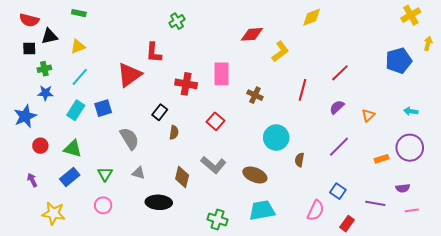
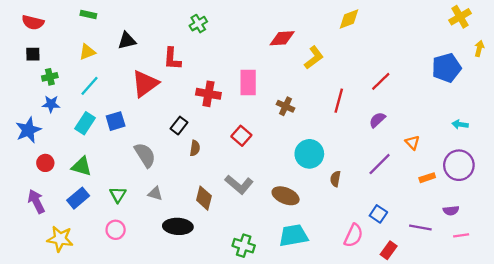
black triangle: (49, 36) -> (127, 41), moved
orange triangle: (368, 115) -> (412, 143), moved, turned -32
purple arrow: (32, 180) -> (36, 201), size x1.5

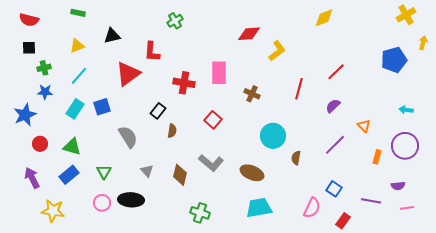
yellow diamond: (349, 19) -> (324, 18), moved
orange rectangle: (427, 178) -> (377, 157), turned -56
gray triangle: (155, 194) -> (147, 171), moved, turned 32
black ellipse: (178, 226) -> (131, 200), moved
green cross: (244, 246) -> (200, 213), moved

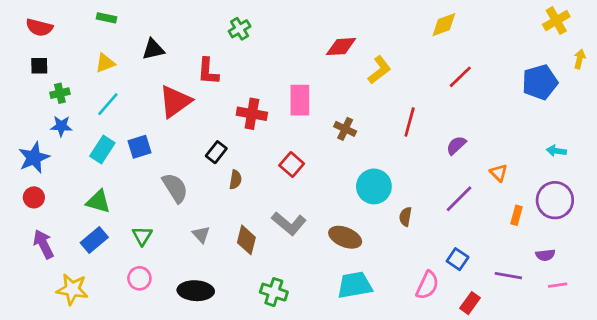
red line: (336, 72) -> (460, 77), moved
red circle: (40, 144) -> (34, 197), moved
black ellipse: (131, 200) -> (196, 291), moved

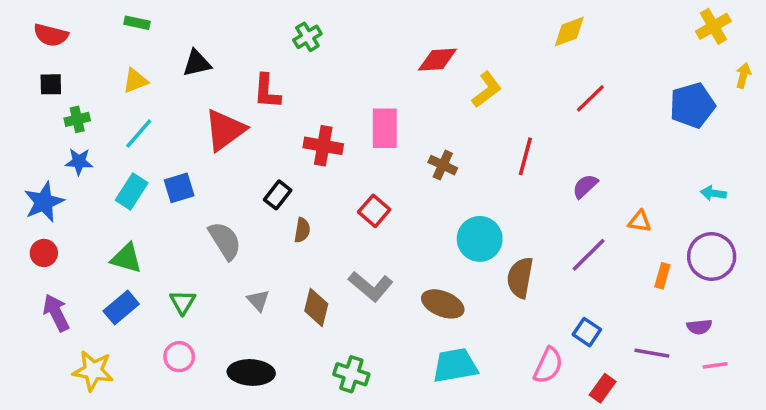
orange triangle: (499, 173) -> (640, 221), turned -36
brown semicircle: (405, 217) -> (520, 278), size x1.6

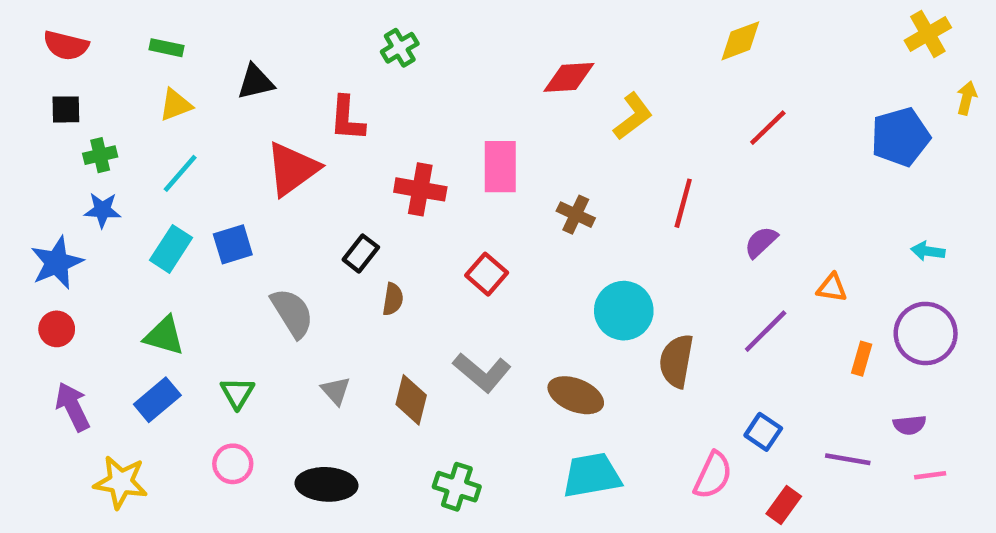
green rectangle: (137, 23) -> (166, 48), moved

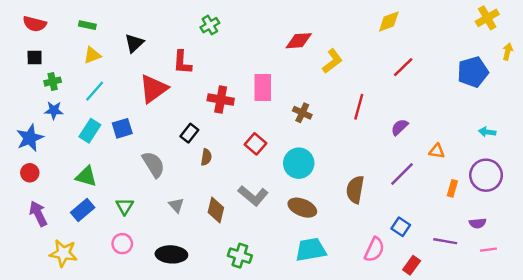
black triangle: (256, 82) -> (134, 43), turned -30
cyan circle: (624, 311) -> (299, 163), moved

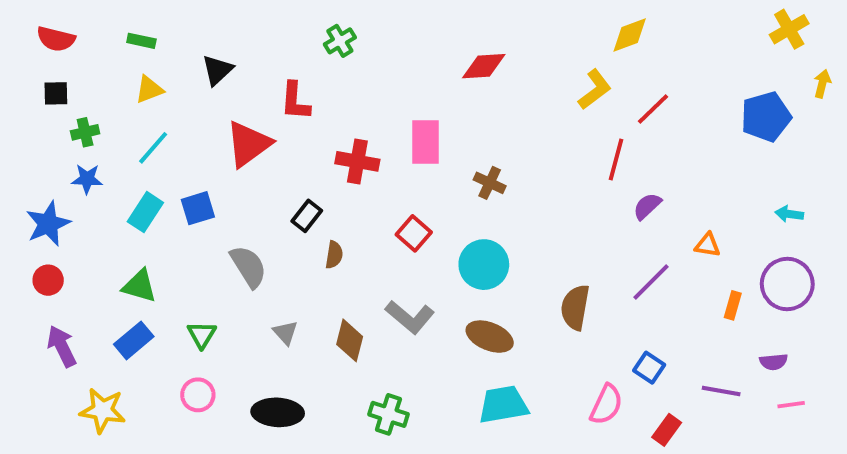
yellow L-shape: (332, 61) -> (595, 89), moved
red line: (359, 107) -> (616, 160), moved

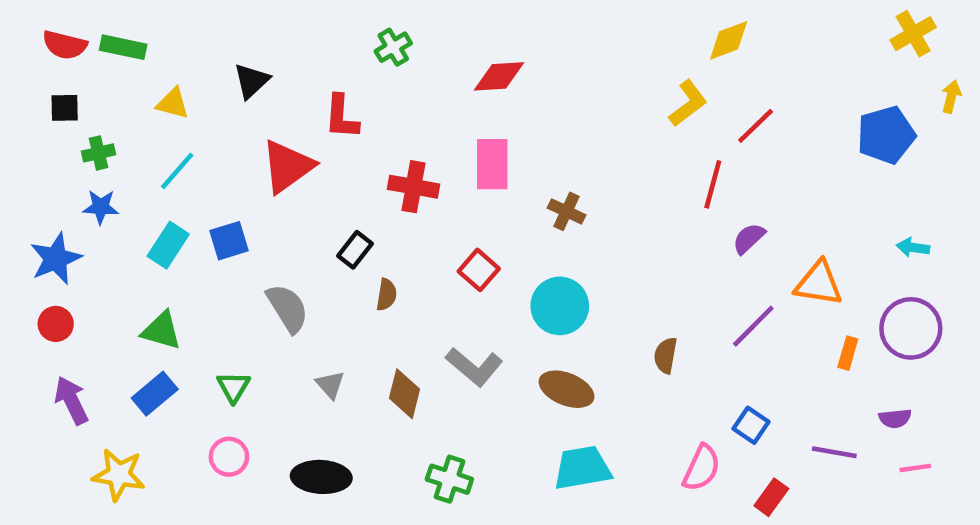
green rectangle: (141, 41) -> (123, 47), moved, size x1.4
red diamond: (484, 66) -> (499, 76), moved
yellow triangle: (149, 89) -> (173, 103), turned 36
orange triangle: (707, 245) -> (819, 283), size x1.6
brown semicircle: (575, 307) -> (666, 355), size x0.7

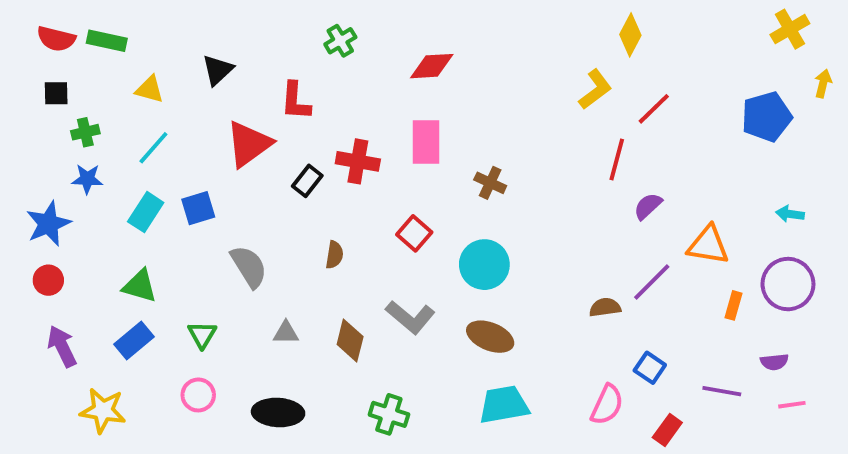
yellow diamond: (729, 40) -> (630, 35), turned -42
black rectangle: (355, 250) -> (307, 181), moved
brown semicircle: (666, 355) -> (605, 307), moved, turned 72
gray triangle: (330, 385) -> (286, 333), turned -48

